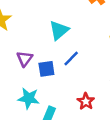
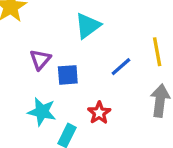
blue line: (71, 58) -> (121, 67), moved
red star: (86, 101) -> (99, 113), moved

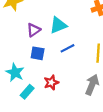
purple triangle: (40, 60) -> (34, 30), moved
blue line: (121, 67) -> (68, 48), moved

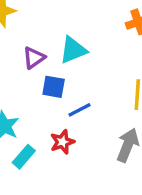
blue line: (68, 48) -> (79, 110), moved
blue square: (38, 53) -> (54, 87), moved

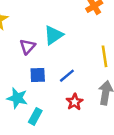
blue square: (54, 87) -> (38, 75), moved
red star: (62, 142) -> (75, 102), moved

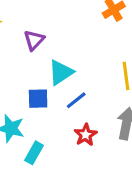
cyan triangle: (53, 35) -> (61, 72), moved
purple triangle: (27, 46) -> (34, 40), moved

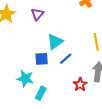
purple triangle: (34, 40) -> (37, 14), moved
red star: (86, 135) -> (80, 84), moved

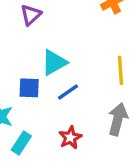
red star: (80, 84) -> (70, 138), moved

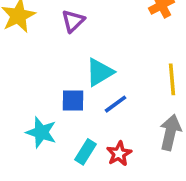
cyan rectangle: (21, 143) -> (85, 152), moved

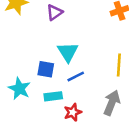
cyan triangle: (100, 72) -> (68, 52), turned -40
cyan rectangle: (85, 152) -> (53, 96), moved, turned 42

